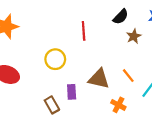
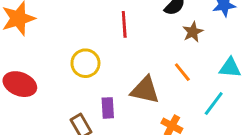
orange line: (128, 76) -> (182, 72), moved

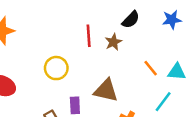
brown star: (193, 32) -> (113, 42), moved
orange line: (182, 72) -> (151, 68), moved

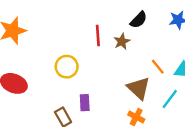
brown triangle: (106, 90) -> (139, 88), moved, turned 30

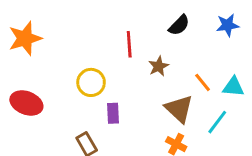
brown star: (122, 41) -> (159, 66), moved
purple rectangle: (85, 103) -> (113, 113), moved

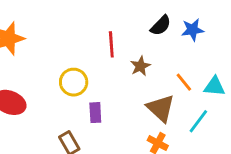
blue star: (228, 25) -> (193, 30), moved

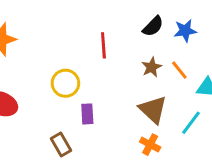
brown star: (140, 66) -> (152, 67), moved
orange line: (184, 82) -> (179, 70), moved

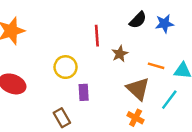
brown star: (152, 67) -> (120, 54), moved
orange line: (179, 70) -> (156, 66), moved, turned -35

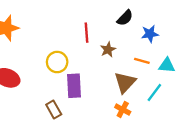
blue star: (164, 24) -> (150, 34), moved
brown triangle: (138, 89) -> (125, 82), turned 30
purple rectangle: (84, 92) -> (74, 86), size x1.5

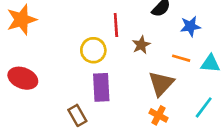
yellow circle: (57, 62) -> (93, 50), moved
cyan line: (154, 93) -> (204, 107), moved

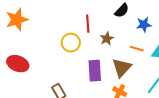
purple rectangle: (101, 87) -> (95, 71), moved

